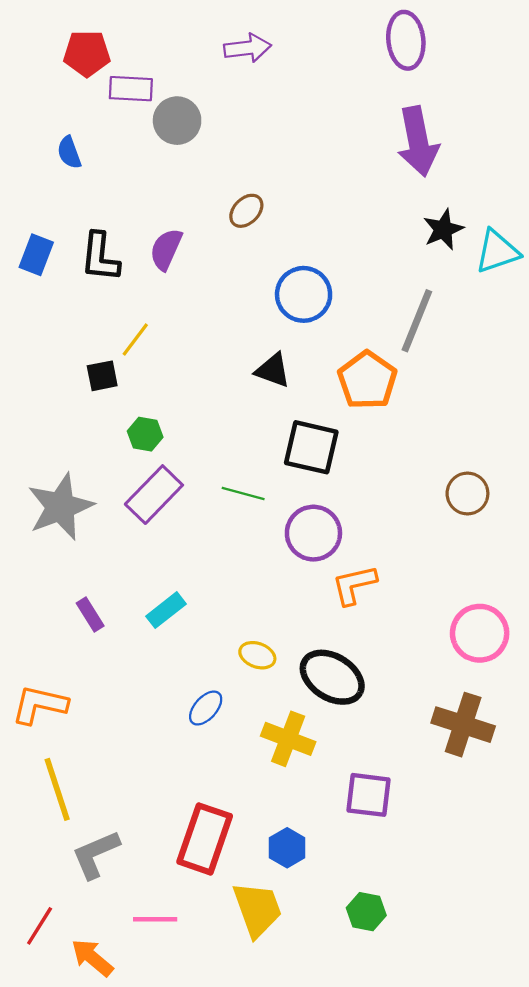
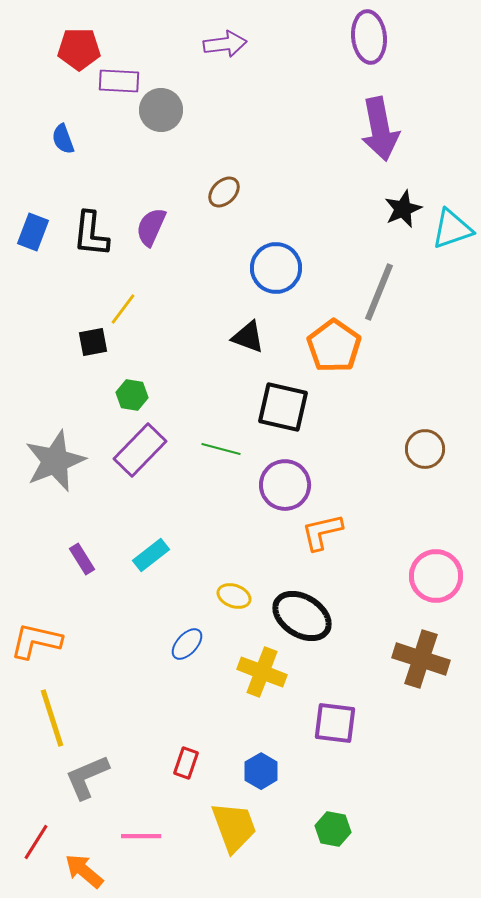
red rectangle: (205, 839) -> (186, 763), size x0.5

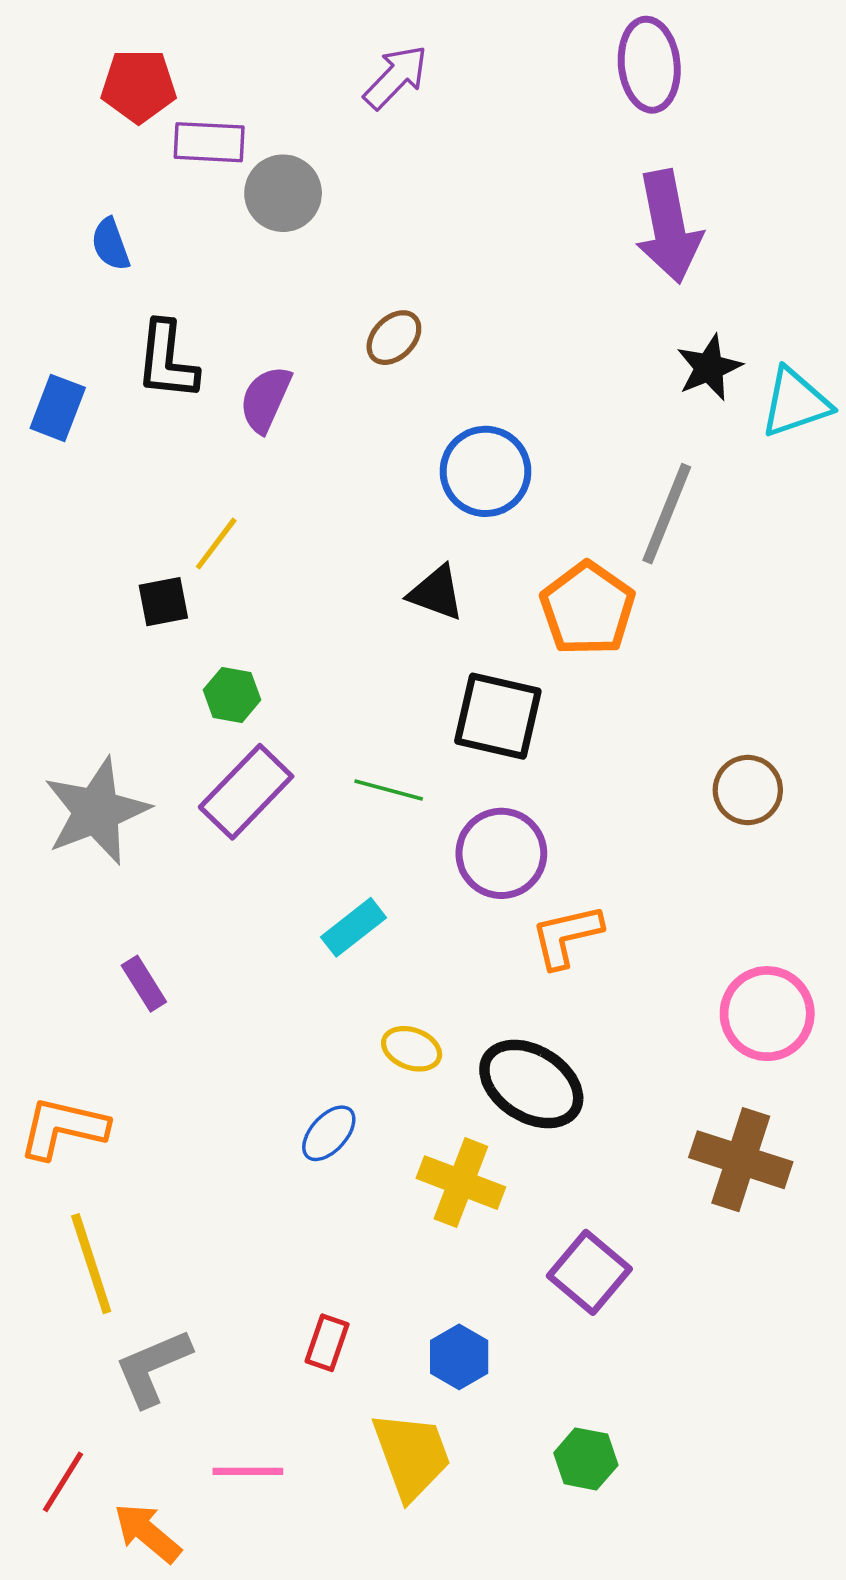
purple arrow: (225, 44) -> (396, 77), turned -39
black L-shape: (91, 234) -> (167, 360), moved
cyan rectangle: (151, 555) -> (353, 927), moved
purple square: (335, 723) -> (589, 1272), turned 33

